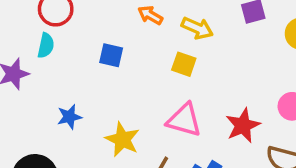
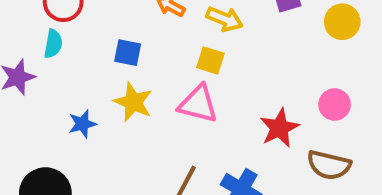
pink triangle: (184, 120) -> (198, 104), moved
yellow star: (122, 139) -> (133, 102), moved

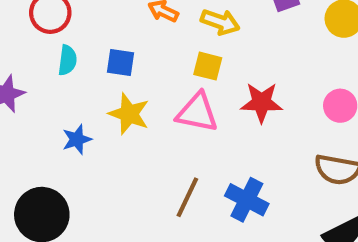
cyan semicircle: (53, 44) -> (67, 60), moved
red star: (279, 128) -> (262, 102), moved, turned 30

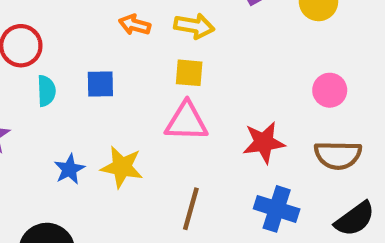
red star: (262, 102) -> (264, 142), moved
yellow star: (129, 114) -> (122, 167), moved
blue cross: (247, 200) -> (277, 209), moved

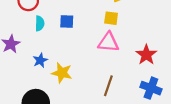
red star: (264, 142) -> (146, 55), turned -30
yellow star: (122, 167) -> (62, 73), moved
blue star: (69, 169) -> (40, 60), moved

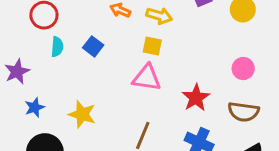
blue square: (67, 21) -> (93, 46), turned 32
blue star: (40, 60) -> (35, 107), moved

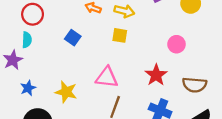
cyan semicircle: (57, 47) -> (27, 40), moved
pink circle: (243, 68) -> (177, 44), moved
pink triangle: (147, 78) -> (107, 77), moved

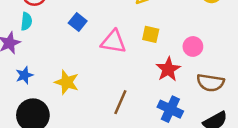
yellow square: (120, 35) -> (151, 34), moved
pink circle: (177, 44) -> (193, 46), moved
pink triangle: (107, 77) -> (113, 42), moved

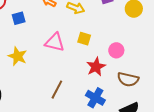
blue square: (78, 22) -> (19, 18), moved, turned 32
yellow star: (67, 82) -> (17, 56), moved

